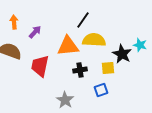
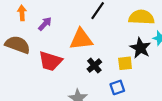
yellow semicircle: (94, 40) -> (141, 17), moved
red trapezoid: (40, 66) -> (50, 61), turned -85
black cross: (80, 70) -> (94, 66), turned -32

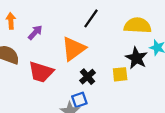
orange triangle: (81, 39) -> (74, 49), turned -30
blue square: (117, 87) -> (79, 100), moved

